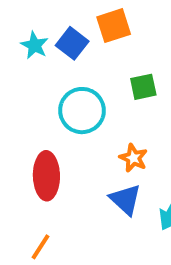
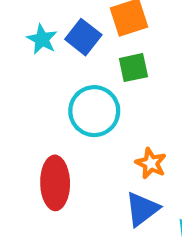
green square: (143, 87) -> (133, 68), moved
blue triangle: (125, 199) -> (142, 209), turned 40

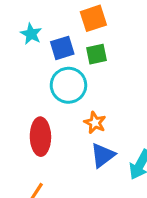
blue square: (83, 37) -> (62, 48), moved, turned 35
orange star: (151, 163) -> (95, 123), moved

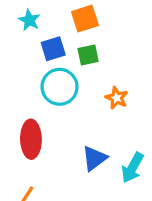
cyan star: (31, 34) -> (29, 20), moved
orange star: (95, 123) -> (117, 98), moved

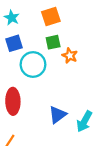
blue square: (53, 49) -> (14, 43), moved
orange star: (117, 98) -> (70, 56), moved

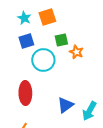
orange square: (51, 17) -> (47, 17), moved

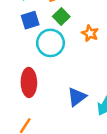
green square: (61, 40) -> (61, 17), moved, turned -32

